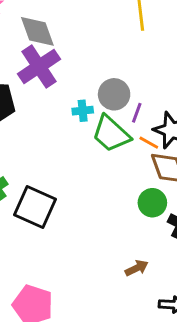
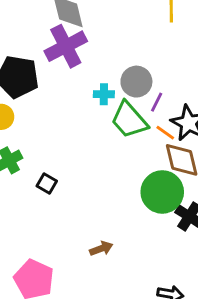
green circle: (152, 203) -> (162, 192), size x1.5
black square: (35, 207) -> (47, 183), size x0.5
brown arrow: (137, 268) -> (101, 249), moved

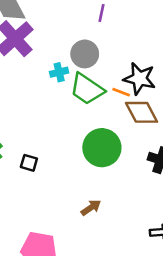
purple line: (157, 102) -> (102, 13), moved
green circle: (162, 192) -> (102, 148), moved

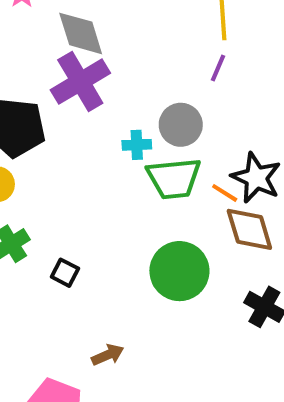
green trapezoid: (87, 89) -> (174, 178), turned -51
brown arrow: (91, 208) -> (108, 355), moved

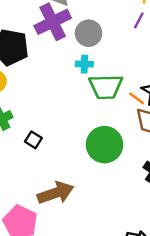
gray circle: (181, 125) -> (89, 33), moved
brown arrow: (108, 355) -> (56, 193), size x1.8

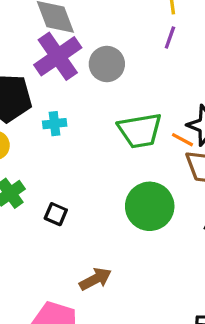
cyan cross: (84, 64) -> (55, 124), moved
brown arrow: (56, 193) -> (95, 279), size x0.7

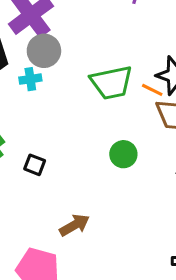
gray circle: (107, 64) -> (44, 51), moved
green circle: (150, 206) -> (123, 154), size x0.6

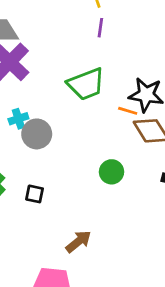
gray circle: (44, 51) -> (37, 134), moved
green trapezoid: (111, 83) -> (86, 84), moved

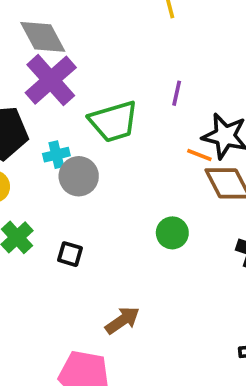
purple line: (100, 28) -> (177, 93), moved
green trapezoid: (86, 84) -> (114, 121), moved

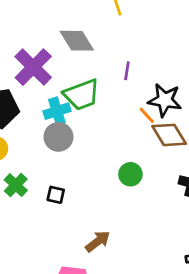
gray diamond: (43, 37) -> (77, 41), moved
cyan cross: (56, 155) -> (57, 111), moved, size x1.4
orange line: (199, 155) -> (147, 115), turned 30

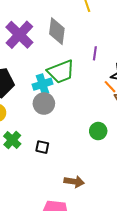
gray diamond: (77, 41) -> (57, 31), turned 40
purple cross: (33, 67) -> (19, 35), moved
brown arrow: (98, 241) -> (74, 182), turned 48

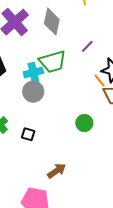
purple line: (95, 53) -> (87, 46), turned 32
brown arrow: (74, 182) -> (57, 171), turned -48

